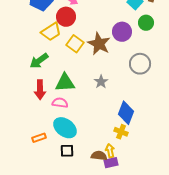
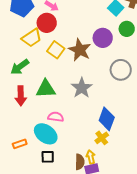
gray star: (101, 82) -> (82, 88), size x1.5
pink semicircle: (60, 103) -> (56, 117), moved
yellow cross: (121, 132) -> (102, 138), turned 32
brown semicircle: (99, 156) -> (80, 162), turned 84

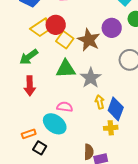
red circle: (47, 23) -> (56, 25), moved
green triangle: (46, 89) -> (66, 69), moved
yellow cross: (102, 138) -> (111, 128), turned 32
black square: (48, 157) -> (40, 148), moved, turned 32
yellow arrow: (91, 157) -> (100, 102), moved

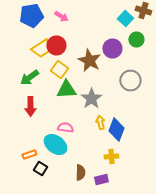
yellow square: (65, 40) -> (59, 70), moved
yellow cross: (111, 128) -> (111, 156), moved
brown semicircle: (89, 152) -> (80, 172), moved

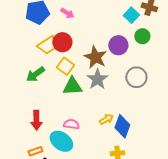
gray star: (91, 98) -> (97, 79), moved
red arrow: (30, 106) -> (36, 120), moved
yellow arrow: (100, 122) -> (106, 119), turned 72

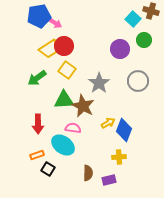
pink arrow: (67, 13) -> (55, 23), moved
brown star: (95, 57) -> (83, 106), moved
green triangle: (72, 86) -> (64, 100), moved

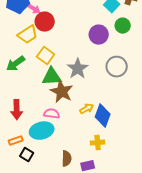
red circle: (64, 46) -> (45, 22), moved
green triangle: (64, 100) -> (52, 77), moved
cyan ellipse: (63, 145) -> (42, 131), turned -50

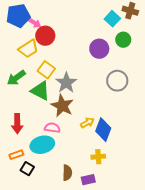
gray star: (78, 69) -> (66, 83), moved
green triangle: (52, 77) -> (40, 91), moved, turned 30

